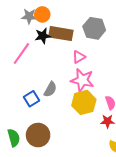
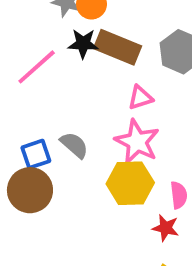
gray semicircle: (50, 89) -> (74, 145), turned -91
brown circle: (38, 135) -> (30, 190), moved

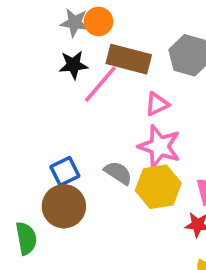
black star: (83, 44) -> (73, 65), moved
pink line: (37, 67) -> (100, 84), moved
gray semicircle: (74, 145) -> (118, 173), moved

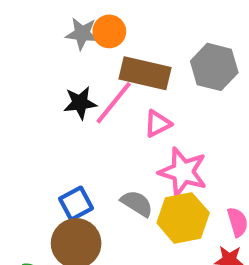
black star: (73, 65) -> (80, 103), moved
pink triangle: (157, 104) -> (158, 124), moved

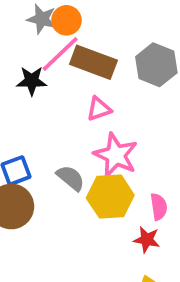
pink line: (114, 103) -> (60, 54), moved

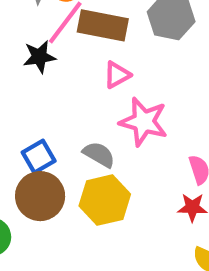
yellow hexagon: (110, 197) -> (105, 200), moved

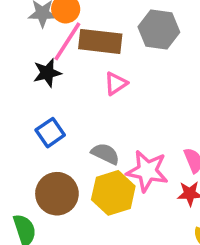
pink star: (144, 122) -> (147, 171), moved
blue square: (39, 157) -> (50, 133), moved

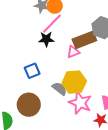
brown rectangle: (100, 41) -> (84, 40), moved, turned -40
black star: (47, 73) -> (46, 39), moved
yellow hexagon: (113, 193) -> (74, 82), moved

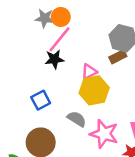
brown rectangle: (84, 40) -> (118, 57), moved, size x0.6
yellow hexagon: (74, 82) -> (94, 90), moved

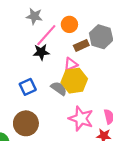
orange circle: (61, 17) -> (69, 24), moved
brown rectangle: (118, 57) -> (81, 45), moved
gray semicircle: (77, 119) -> (59, 88), moved

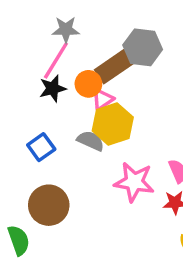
gray star: (34, 16) -> (66, 30), moved
orange circle: (69, 24) -> (88, 84), moved
brown rectangle: (81, 45) -> (114, 67), size x1.5

